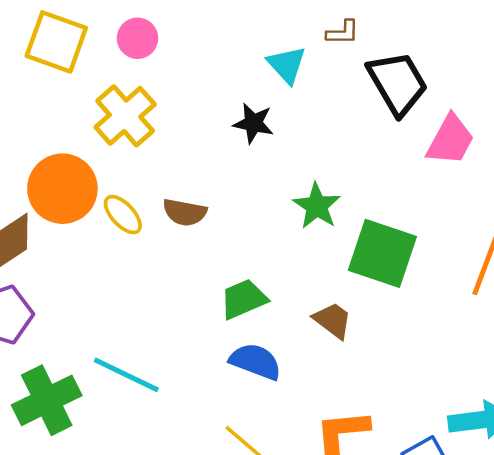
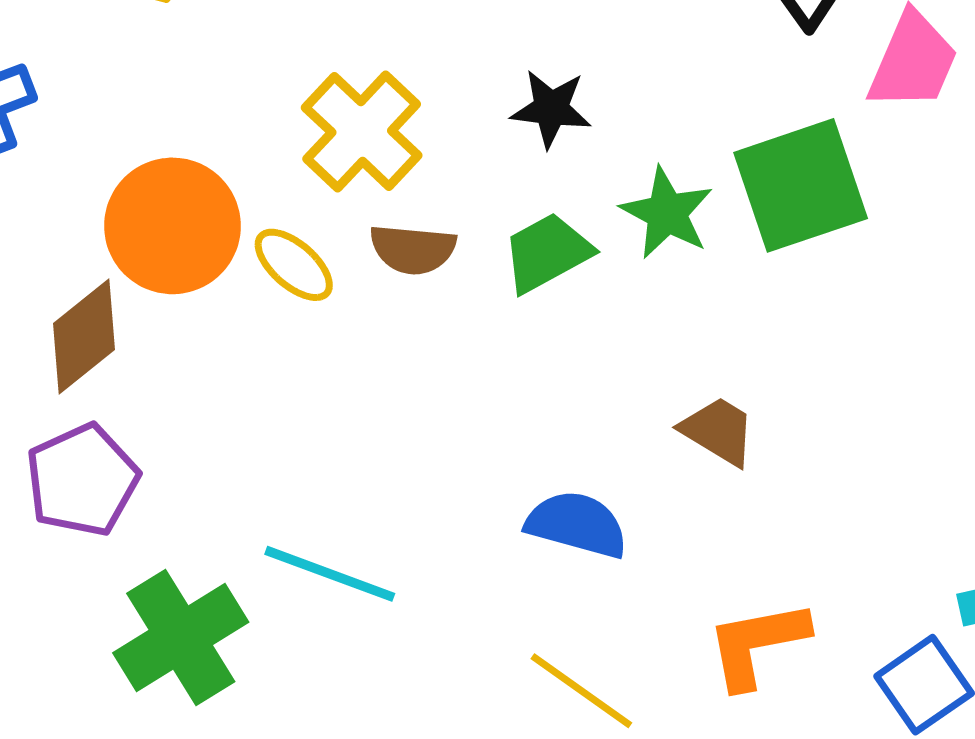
yellow cross: (125, 116) -> (362, 132), moved
black star: (253, 123) -> (551, 109), moved
green square: (382, 253) -> (801, 185), moved, turned -32
green trapezoid: (243, 299) -> (547, 253), moved

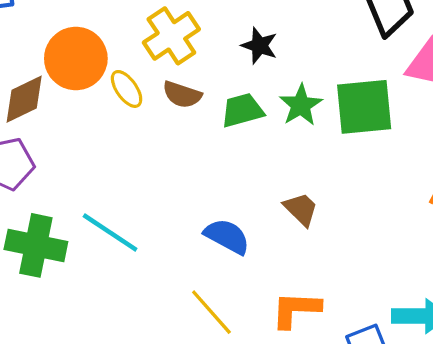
green cross: (181, 637) -> (36, 245), turned 30

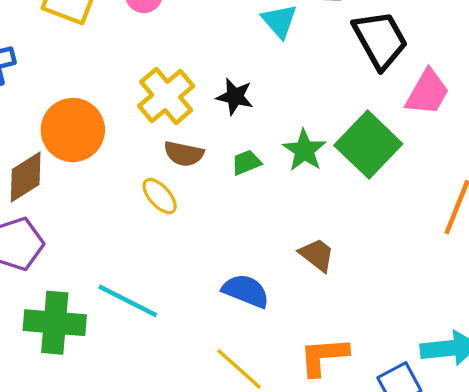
black star: (259, 46) -> (235, 97), moved
yellow ellipse: (127, 89) -> (160, 196), moved
green square: (364, 107) -> (368, 145), turned -34
green trapezoid: (242, 110) -> (246, 162), size x0.7

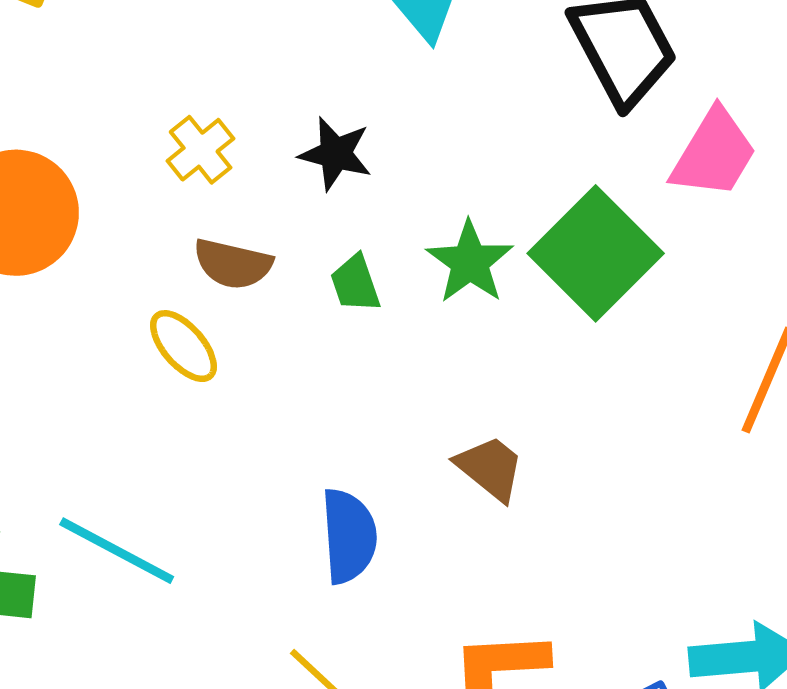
yellow cross: (166, 96) -> (201, 150), size x0.6
green trapezoid: (246, 162) -> (355, 283), turned -88
blue semicircle: (246, 291) -> (349, 536), turned 63

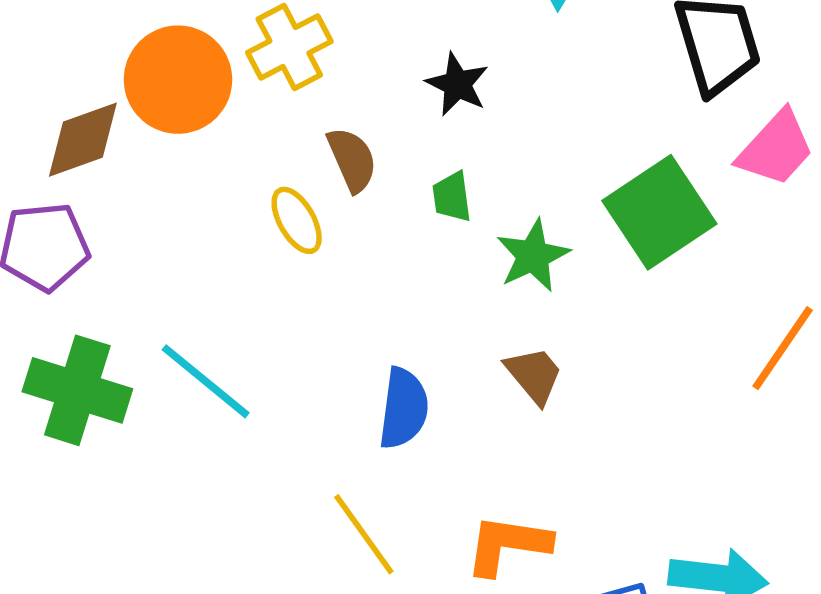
yellow cross: (201, 150) -> (289, 47), moved, size x1.4
green star: (470, 262) -> (533, 256), moved
brown semicircle: (233, 264) -> (352, 160), turned -138

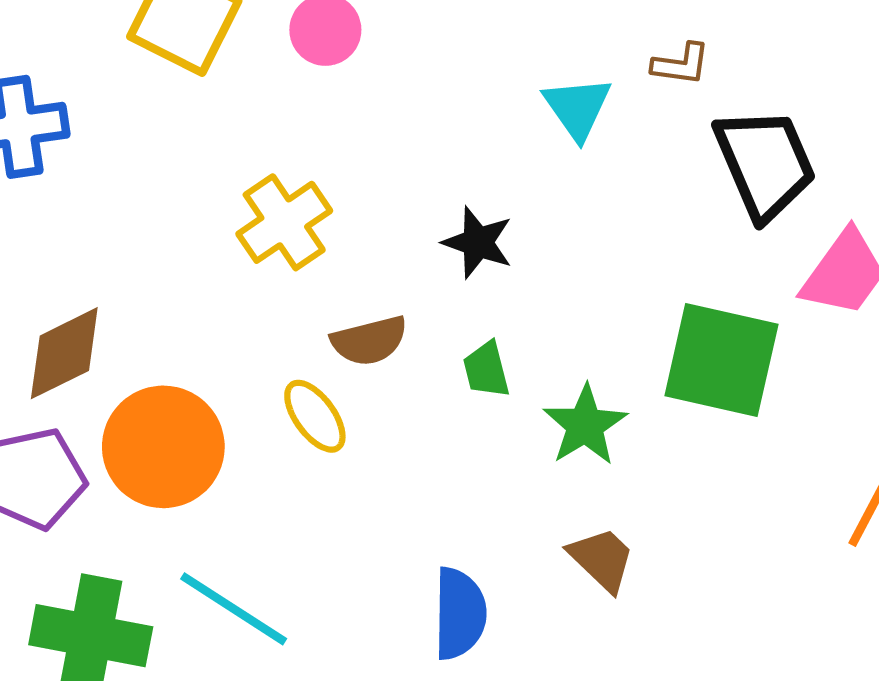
orange circle: (178, 80) -> (163, 447), moved
brown semicircle: (352, 160) -> (369, 341), turned 106
green square: (659, 212) -> (721, 360), turned -37

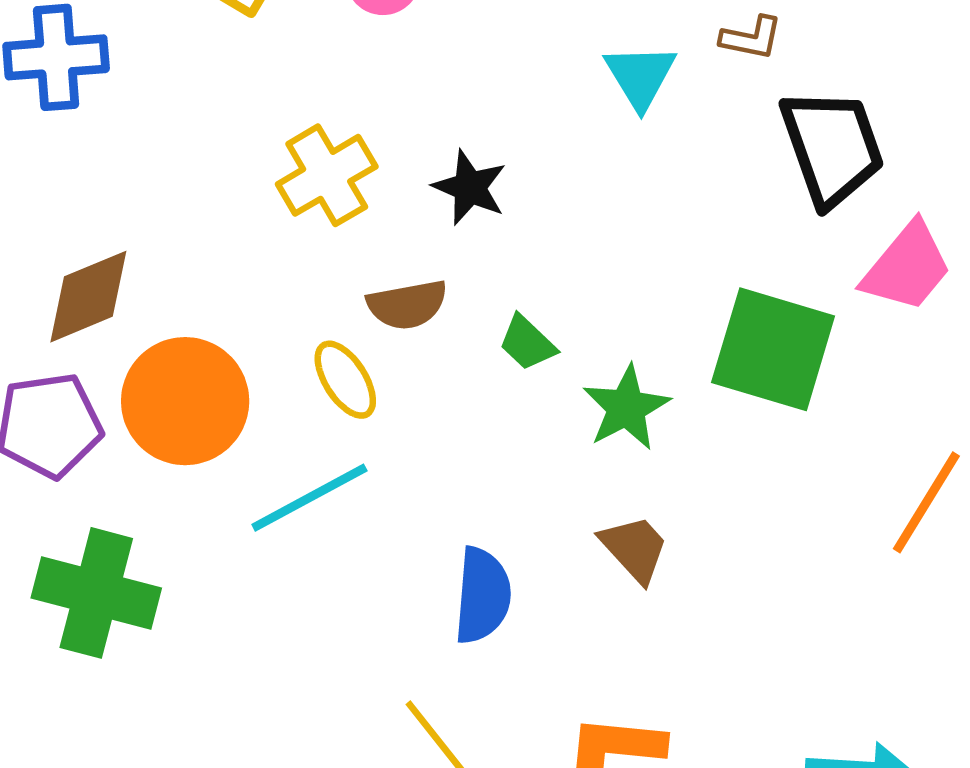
black star: (478, 242) -> (470, 187), moved
green trapezoid: (486, 370) -> (527, 343), turned -36
cyan line: (234, 609) -> (309, 498), moved, turned -65

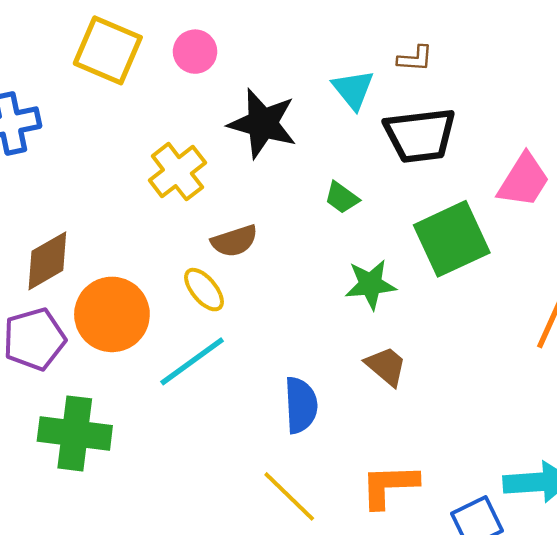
black trapezoid: (832, 147) -> (420, 135), moved, turned 110
black star: (470, 187) -> (263, 123), moved, size x1.6
green trapezoid: (527, 343) -> (342, 198), moved
green square: (773, 349) -> (452, 239), turned -34
green star: (626, 408) -> (370, 284), turned 30

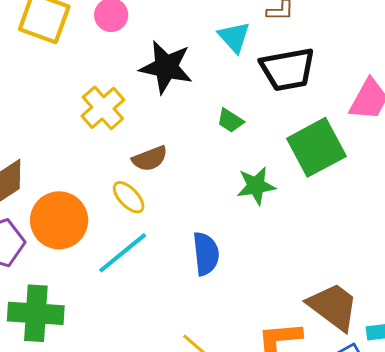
brown trapezoid: (386, 366) -> (333, 307), moved, size x1.6
blue semicircle: (301, 405) -> (206, 254), moved

